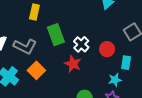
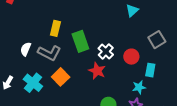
yellow rectangle: (34, 12) -> (55, 28), moved

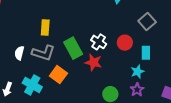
green rectangle: (80, 41) -> (73, 48), moved

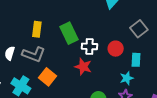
white cross: (99, 42) -> (89, 46), turned -35
green rectangle: (73, 48) -> (69, 33), moved

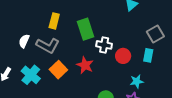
red circle: (116, 49) -> (123, 56), moved
cyan rectangle: (136, 60) -> (148, 55), moved
red star: (83, 67) -> (85, 65), moved

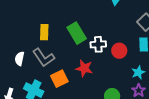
gray L-shape: (48, 45) -> (44, 58), turned 40
orange square: (58, 70) -> (59, 79), turned 30

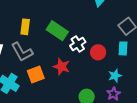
green rectangle: (77, 33) -> (57, 31), turned -30
white cross: (98, 44) -> (78, 44), turned -35

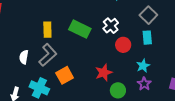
white cross: (78, 44) -> (111, 26), moved
gray L-shape: (22, 52) -> (48, 55), turned -95
red star: (62, 67) -> (104, 73), moved, turned -30

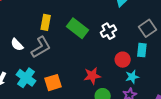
red circle: (123, 45) -> (123, 60), moved
white semicircle: (24, 57) -> (17, 45), turned -64
orange square: (65, 75) -> (53, 83), moved

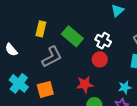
white cross: (108, 31) -> (103, 41), turned -35
gray L-shape: (41, 47) -> (52, 57), moved
red circle: (123, 60) -> (100, 59), moved

